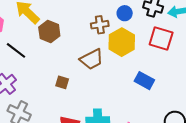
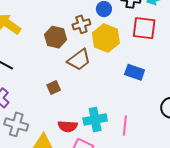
brown hexagon: (49, 32) -> (56, 37), moved
brown square: (62, 82) -> (54, 88), turned -32

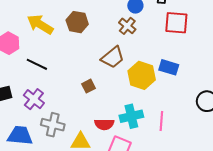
brown cross: (81, 24) -> (127, 26), moved, turned -30
brown hexagon: (56, 37) -> (77, 22), moved
yellow hexagon: (106, 38) -> (142, 75), moved

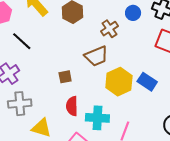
brown cross: (127, 26) -> (109, 29), moved
red semicircle: (104, 124) -> (72, 106), moved, turned 72
gray cross: (53, 125) -> (20, 104), turned -35

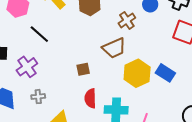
gray cross: (20, 104) -> (38, 97), size x0.6

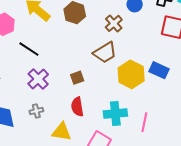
purple cross: (27, 67) -> (38, 79), moved
red semicircle: (90, 98) -> (77, 107), moved

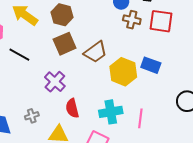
brown cross: (114, 23) -> (132, 20), moved, turned -30
brown square: (77, 78) -> (65, 44), moved, size x1.6
purple cross: (38, 79) -> (55, 82), moved

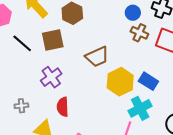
brown square: (65, 44) -> (53, 40), moved
cyan cross: (111, 112) -> (140, 108), moved, turned -30

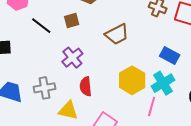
brown square: (53, 40) -> (72, 20), size x0.7
yellow hexagon: (120, 82) -> (132, 80), moved
gray cross: (21, 106) -> (44, 88), size x1.5

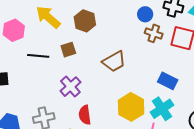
black line: (41, 26) -> (38, 56), turned -30

